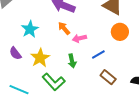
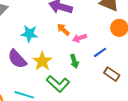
cyan star: (30, 29) -> (29, 34), turned -30
purple semicircle: (15, 53) -> (17, 59), size x1.5

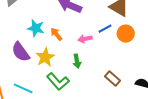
orange arrow: (63, 30) -> (56, 34), moved
blue line: (100, 52) -> (105, 29), moved

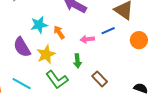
cyan star: (36, 28) -> (39, 25), turned -30
orange circle: (126, 34) -> (139, 40), moved
brown rectangle: (112, 79) -> (100, 79), moved

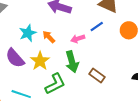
green arrow: (77, 61) -> (72, 62), size x1.5
green L-shape: (57, 80) -> (55, 84), turned -70

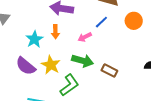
orange arrow: (49, 37) -> (55, 32), moved, turned -128
green arrow: (72, 62) -> (83, 61), turned -50

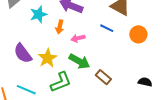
blue line: (101, 22) -> (107, 28), turned 56
pink arrow: (85, 37) -> (78, 38), moved
cyan star: (34, 39) -> (39, 14), moved

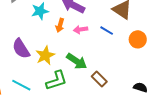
pink arrow: (78, 38) -> (81, 30), moved

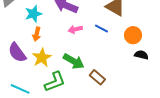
orange arrow: (60, 25) -> (37, 34), moved
black semicircle: (140, 87) -> (141, 55), moved

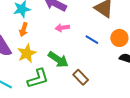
blue line: (101, 29) -> (92, 40), moved

